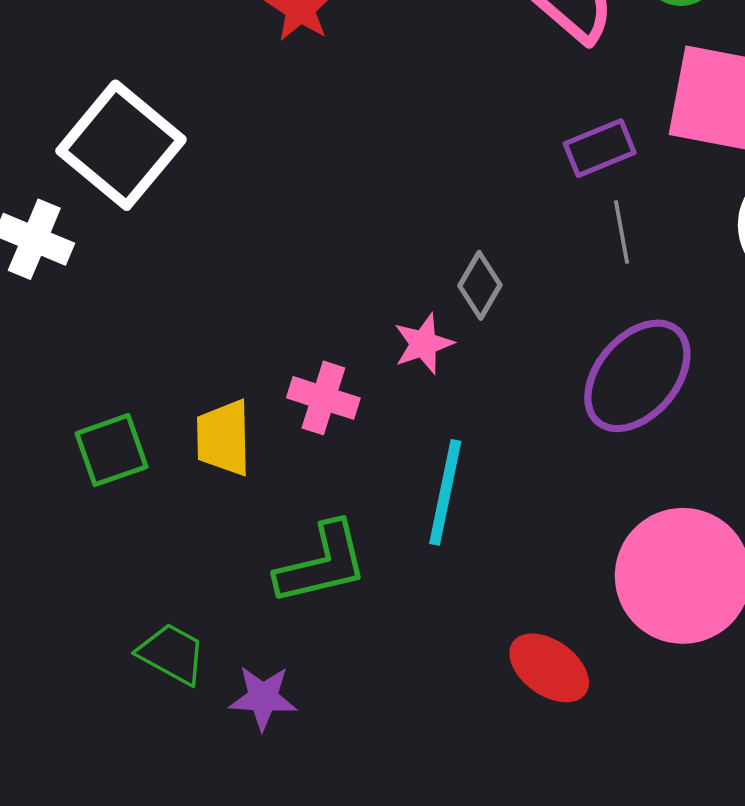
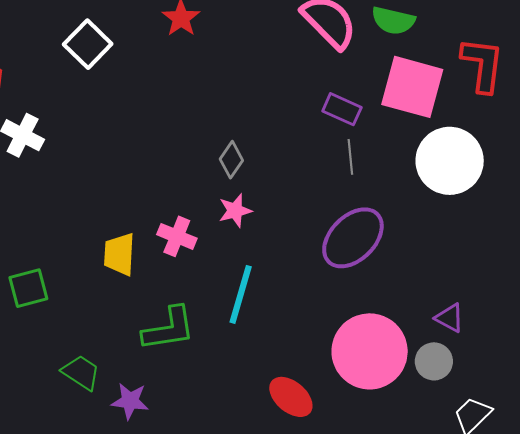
white square: (121, 145) -> (88, 44), moved, size x0.7
purple rectangle: (600, 148) -> (342, 109), turned 42
gray diamond: (480, 285) -> (231, 160), moved
green square: (112, 450) -> (28, 288), moved

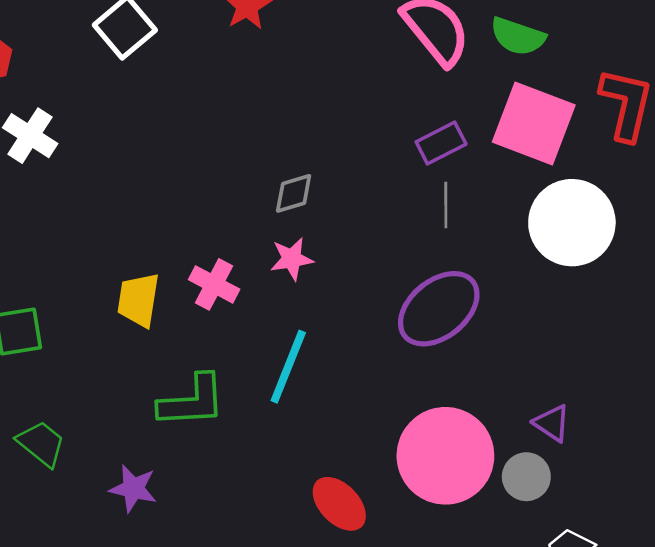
purple rectangle: (342, 109) -> (441, 143), turned -57
gray diamond: (231, 160) -> (294, 193), turned 33
green trapezoid: (81, 372) -> (41, 444), moved

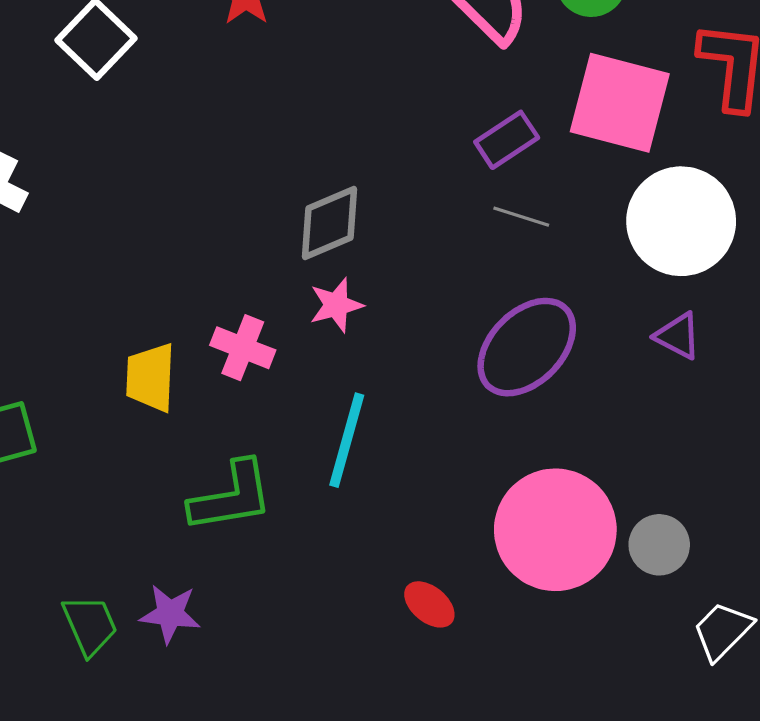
gray diamond: (294, 193) -> (330, 223), size x1.4
gray line: (446, 205) -> (521, 217), turned -66
purple triangle: (552, 423) -> (678, 336), moved
green trapezoid: (41, 444) -> (90, 625), moved, turned 34
red ellipse: (339, 504) -> (429, 604), size x0.7

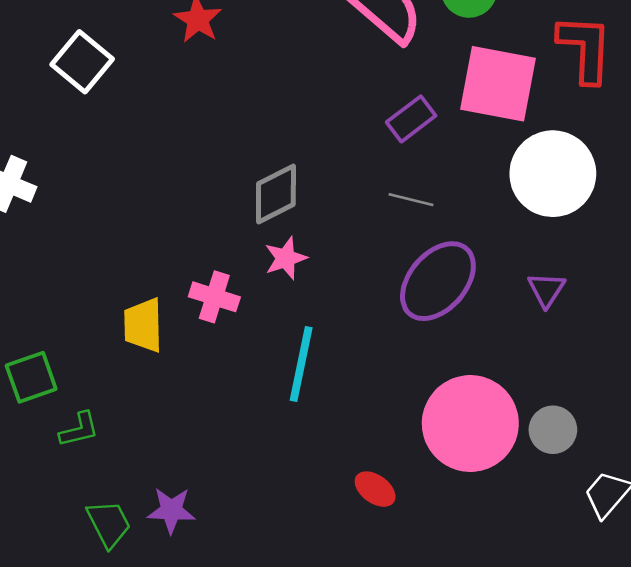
gray line: (521, 217) -> (411, 200), moved
purple triangle: (678, 336) -> (546, 290), moved, turned 39
green L-shape: (231, 497) -> (79, 430), moved, size x0.6

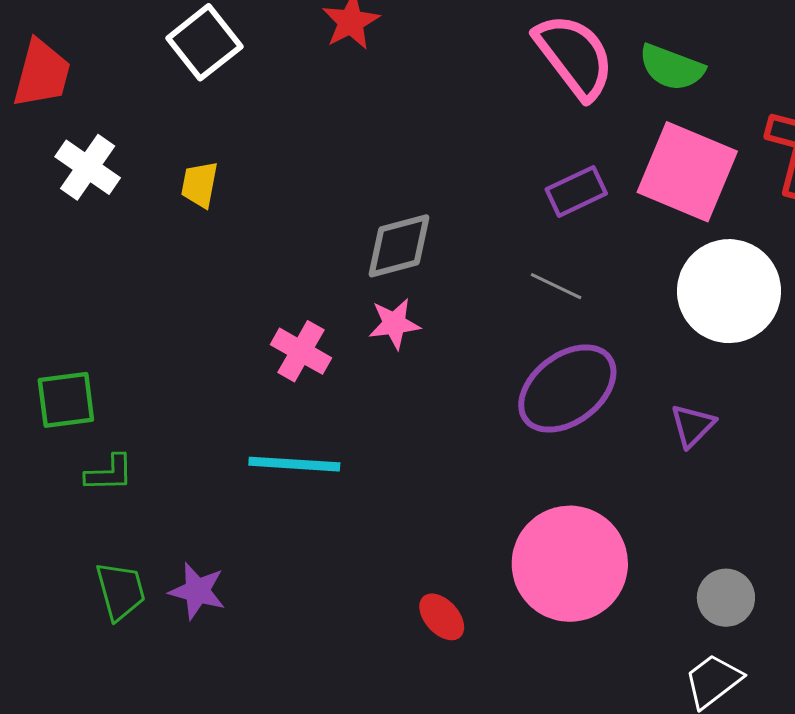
yellow trapezoid: (143, 325) -> (199, 185), moved, size x0.7
cyan line: (301, 364) -> (294, 464), moved, turned 70
gray circle: (553, 430) -> (726, 598), moved

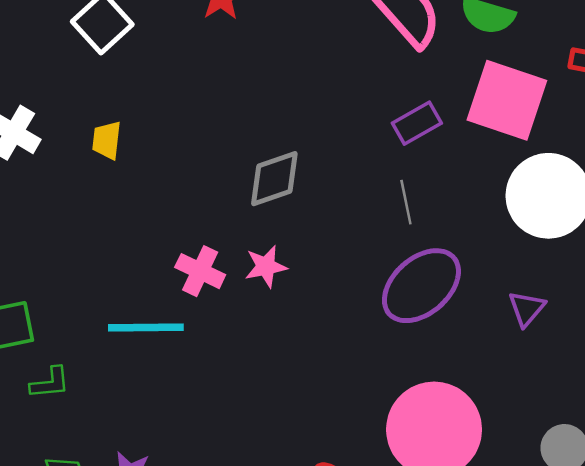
gray line: (556, 286) -> (406, 202), turned 57
pink star: (394, 324) -> (266, 266), moved
cyan line: (294, 464) -> (146, 328), moved

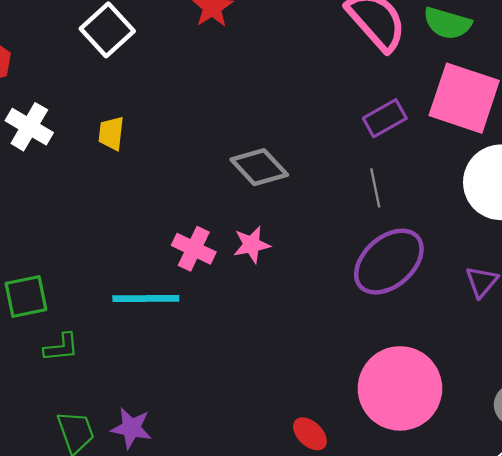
gray diamond: (274, 179) -> (259, 167), turned 66

